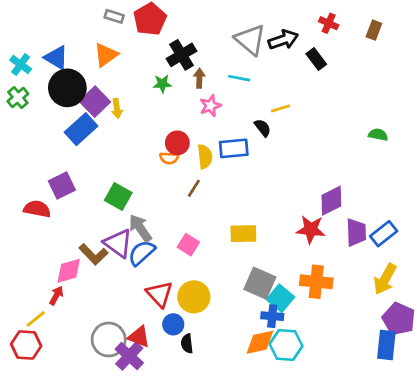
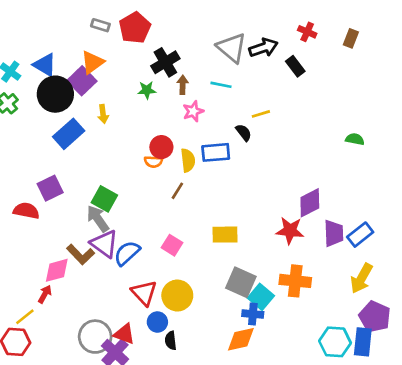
purple square: (95, 102) -> (82, 81), moved
gray arrow: (140, 228) -> (98, 219), moved
cyan hexagon: (286, 345) -> (335, 342), moved

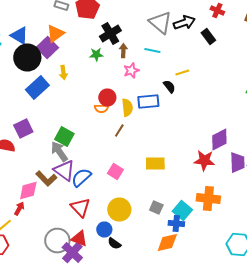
gray square: (241, 282) -> (156, 208), moved, size x0.6
red triangle: (144, 293) -> (80, 208), moved
black semicircle: (171, 341) -> (114, 244), turned -48

